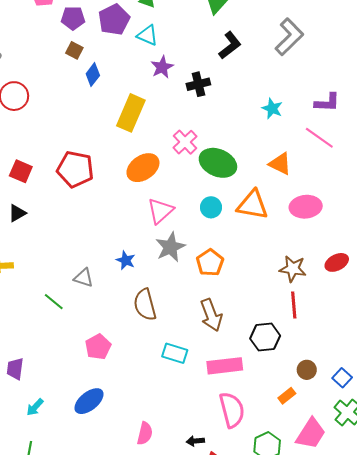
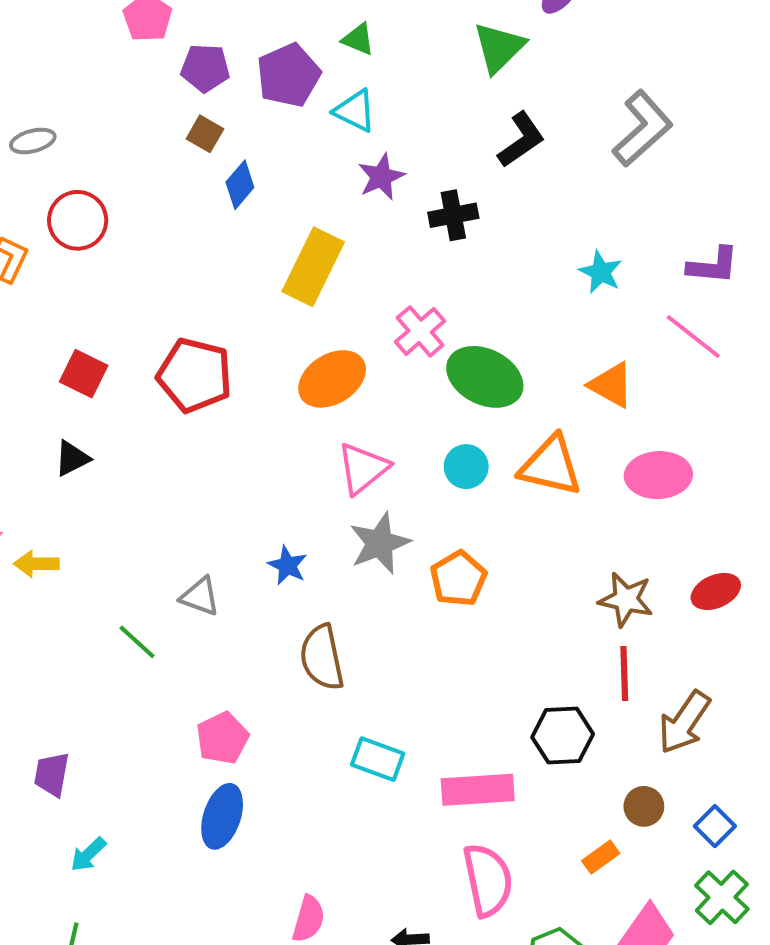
brown arrow: (211, 315) -> (684, 722), moved, turned 52
blue ellipse: (89, 401) -> (222, 816), moved, turned -36

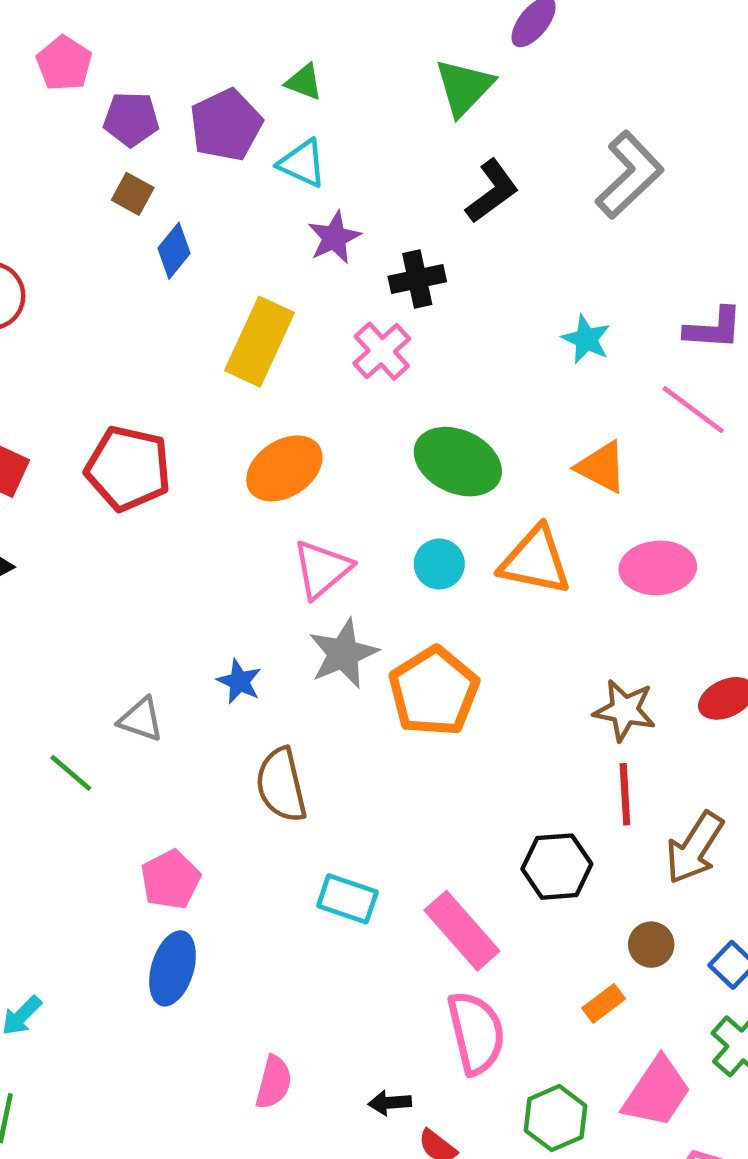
pink cross: (420, 331) -> (382, 351), moved
orange pentagon: (458, 579) -> (434, 691), size x1.4
pink rectangle: (478, 790) -> (462, 931), turned 54

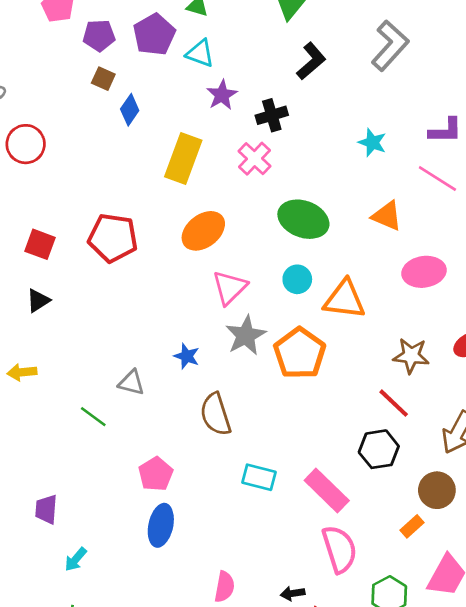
orange triangle: (535, 561) -> (344, 299), moved
red line: (625, 794) -> (394, 403), moved, turned -39
brown circle: (651, 945) -> (437, 490), size x1.4

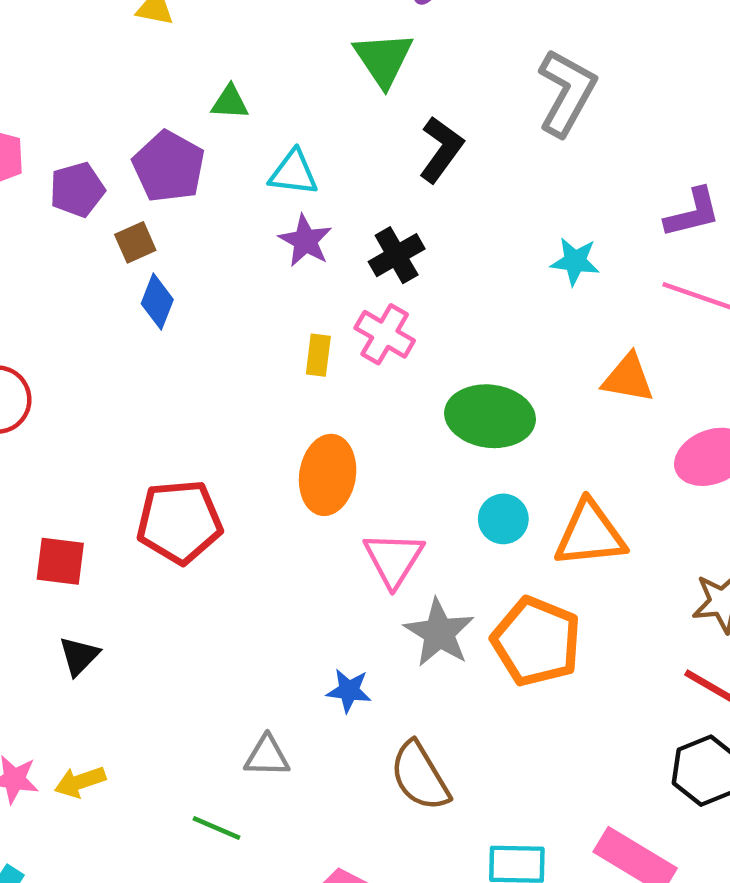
cyan triangle: (200, 53) -> (294, 173), moved
brown square: (103, 79) -> (135, 242), moved, turned -35
yellow rectangle: (183, 159) -> (318, 355), moved, size x0.5
orange ellipse: (203, 231) -> (328, 475), turned -30

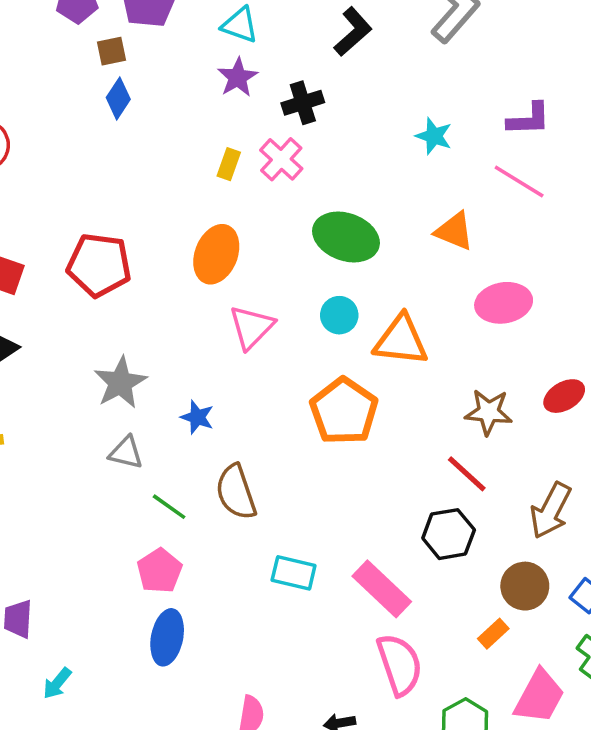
gray star: (439, 633) -> (120, 383), moved
green line: (216, 828) -> (169, 507), moved

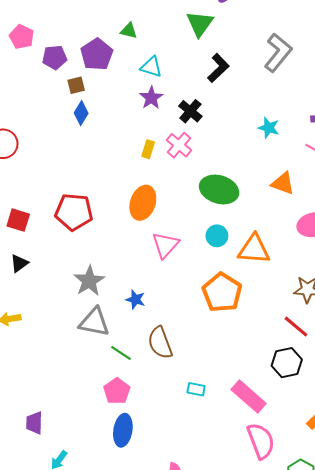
black cross: (303, 103) -> (190, 111), turned -30
gray triangle: (126, 453) -> (94, 322), size x1.5
cyan rectangle: (294, 573) -> (196, 389), size x0.7

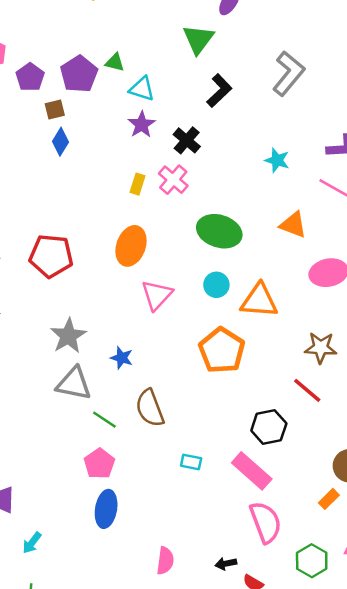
green triangle: (129, 31) -> (115, 62), moved
purple pentagon: (55, 57) -> (30, 77), turned -30
black hexagon: (287, 363) -> (269, 427), moved

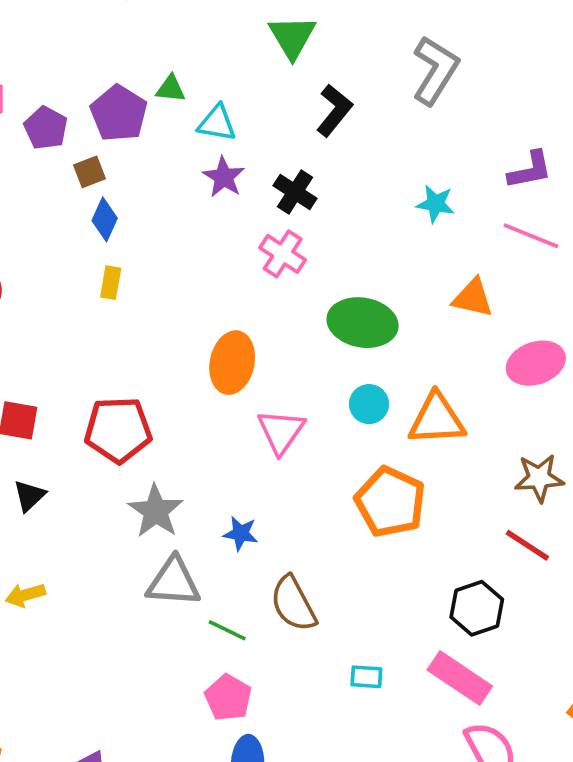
yellow rectangle: (137, 184) -> (111, 283), moved
red pentagon: (51, 256) -> (118, 430), moved

